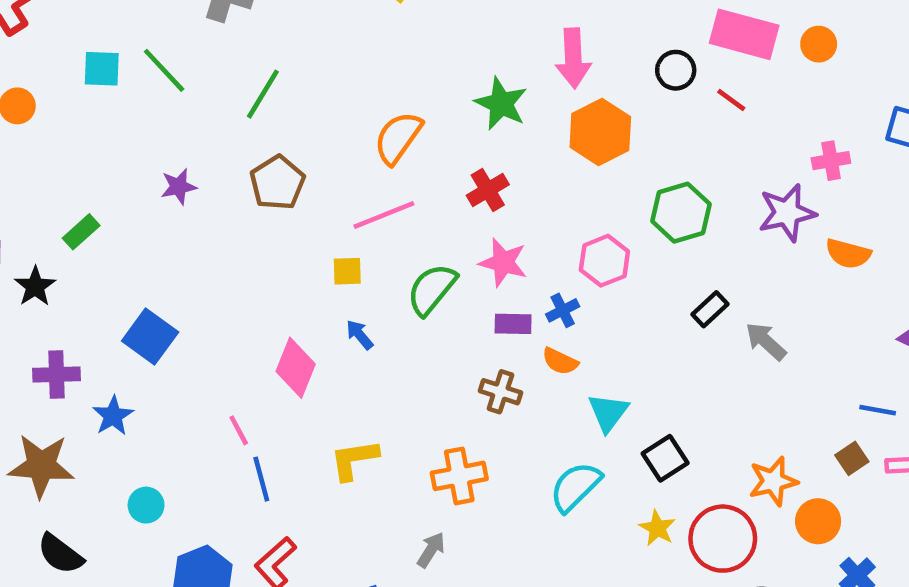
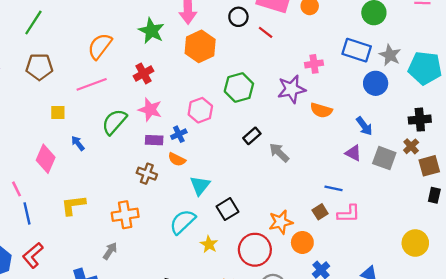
brown pentagon: (277, 183) -> (39, 67), turned 30
yellow square: (347, 271) -> (58, 112), moved
yellow star: (657, 528) -> (209, 244), moved

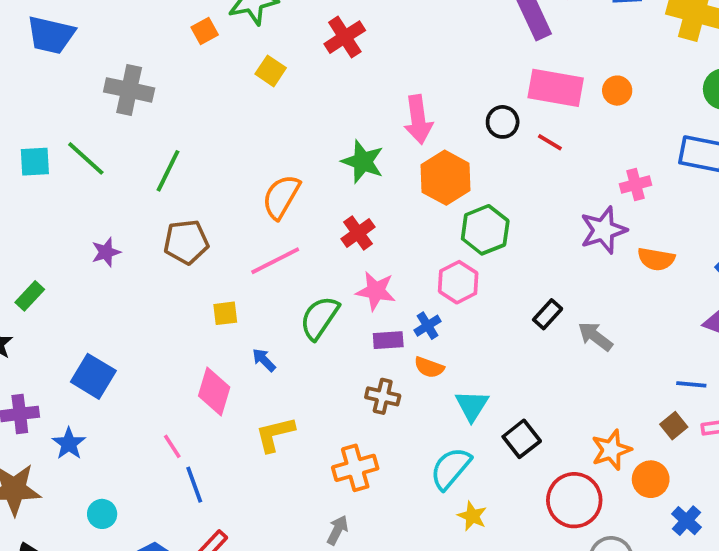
green hexagon: (239, 87) -> (485, 230), moved
yellow L-shape: (73, 205) -> (275, 434), moved
yellow star: (209, 244) -> (472, 516), moved

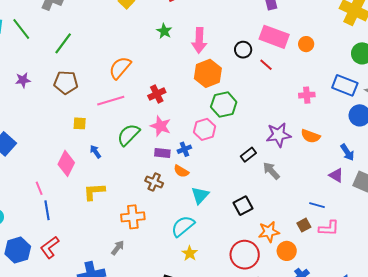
green star: (363, 162) -> (164, 31), moved, size x0.7
purple star: (603, 230) -> (278, 135), moved
black square: (522, 439) -> (243, 206), moved

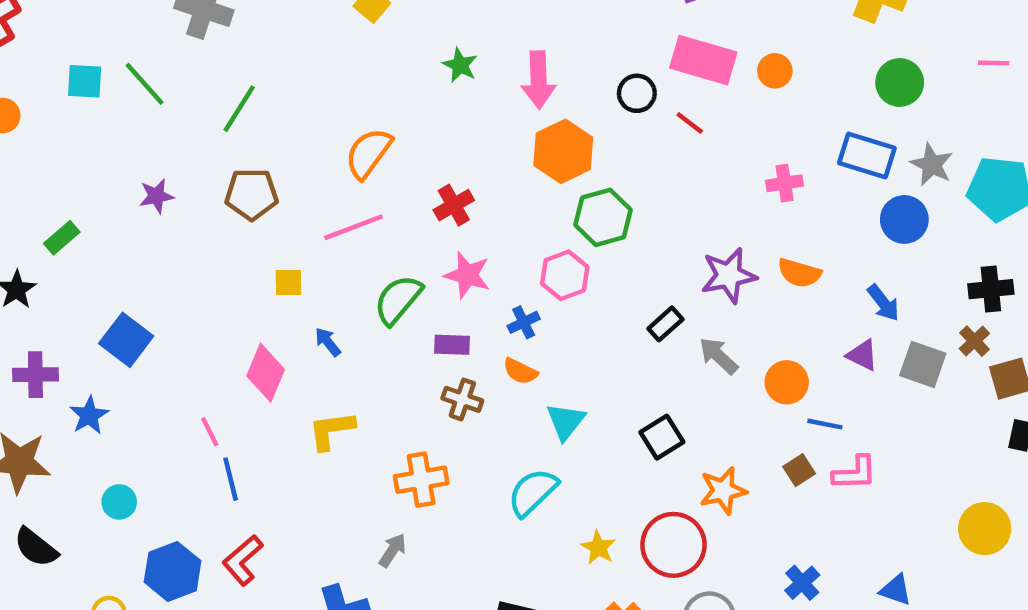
purple rectangle: (162, 153) -> (452, 345), moved
orange circle: (287, 251) -> (787, 382), moved
yellow star: (190, 253) -> (598, 548), moved

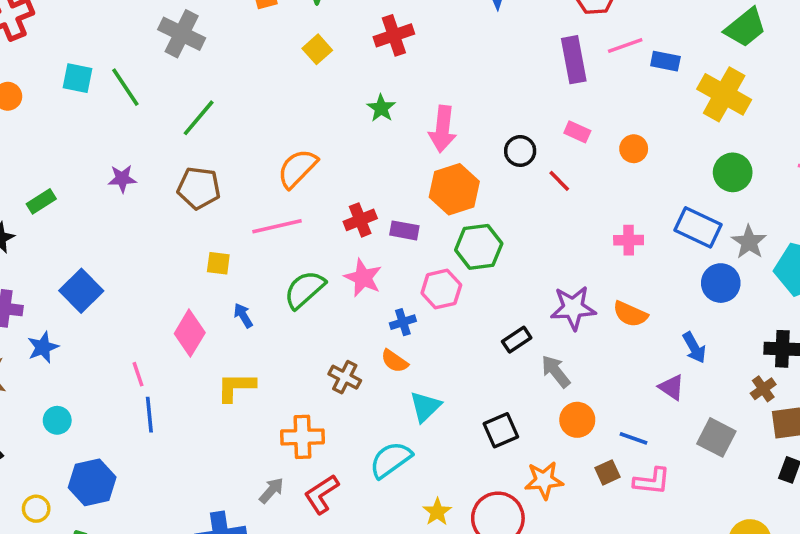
pink rectangle: (703, 60) -> (577, 132), size x0.5
purple rectangle: (452, 345) -> (404, 230), moved
gray square: (923, 364) -> (716, 437), moved
orange circle: (787, 382) -> (577, 420), moved
red L-shape: (243, 560) -> (322, 494), moved

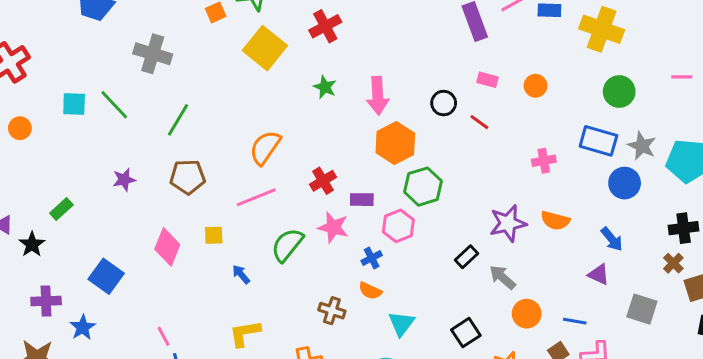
yellow square: (317, 49) -> (265, 48), size x1.8
purple rectangle: (404, 230) -> (362, 200), moved
pink diamond: (190, 333) -> (167, 247), moved

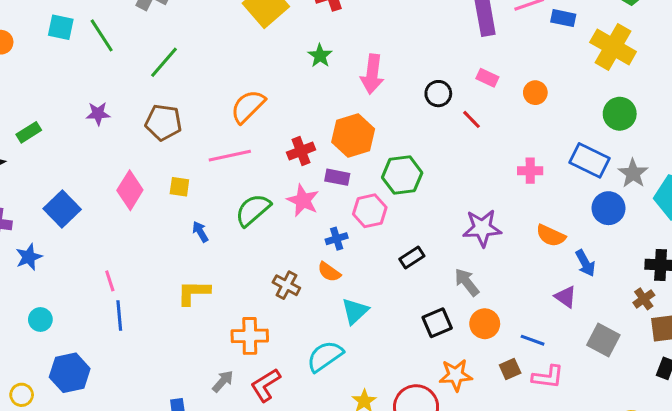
orange hexagon: (395, 143) -> (353, 135), moved
orange semicircle: (555, 221) -> (551, 236), moved
black rectangle: (466, 257) -> (412, 257), moved
black square: (466, 333) -> (437, 323), moved

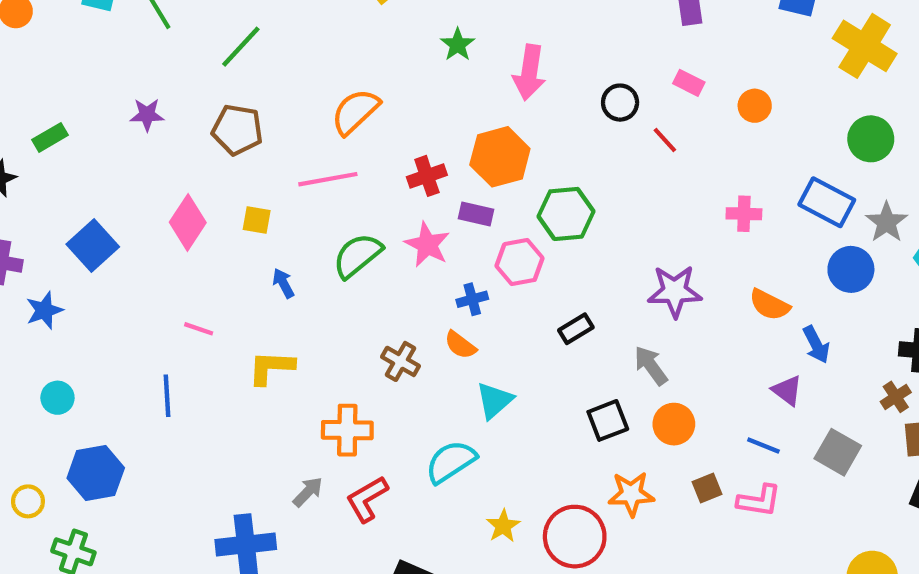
pink line: (110, 281) -> (199, 329), moved, turned -55
blue line: (533, 340) -> (763, 445), moved

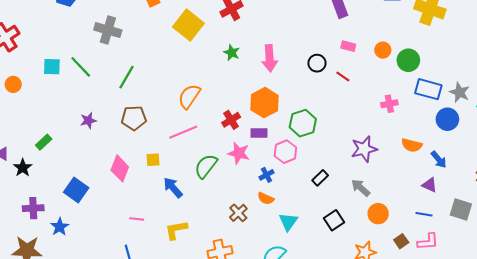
green circle: (871, 139) -> (408, 60), moved
blue arrow: (283, 283) -> (173, 188), size x1.5
brown cross: (401, 361) -> (238, 213), turned 30
black square: (608, 420) -> (334, 220), moved

